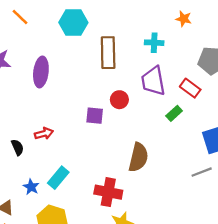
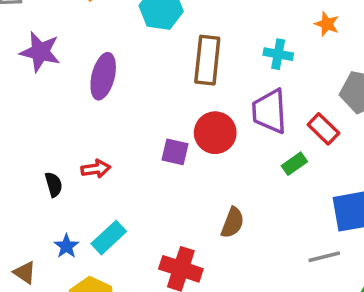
red circle: (119, 100) -> (215, 133), size x1.5
brown semicircle: (138, 157) -> (233, 223), size x0.7

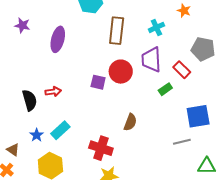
purple star: (40, 52) -> (22, 25), size x0.7
cyan cross: (278, 54) -> (156, 27), turned -35
black semicircle: (54, 184) -> (30, 100), size x1.5

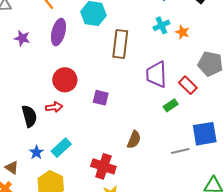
orange star: (184, 11) -> (182, 32), moved
cyan cross: (156, 27) -> (161, 25), moved
purple ellipse: (58, 39) -> (58, 32), moved
red circle: (121, 72) -> (65, 80), moved
gray line: (182, 142) -> (180, 151), moved

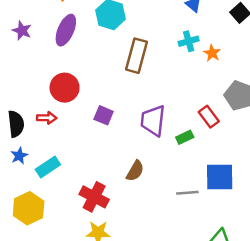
purple trapezoid: (156, 74) -> (153, 121), moved
blue star: (36, 152) -> (19, 156), moved

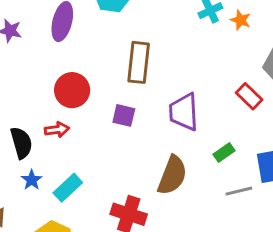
brown rectangle: (136, 56) -> (139, 62), moved
green rectangle: (185, 137) -> (224, 153), moved
brown semicircle: (135, 171) -> (172, 175), size x1.5

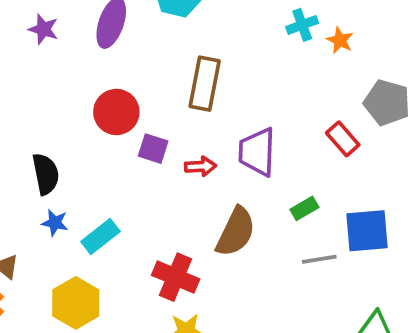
purple square: (124, 115) -> (153, 149), moved
red arrow: (57, 130) -> (200, 166), moved
blue star: (32, 180) -> (55, 223), turned -30

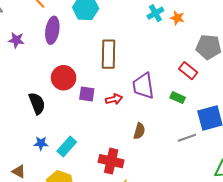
black semicircle: (46, 174) -> (37, 103), moved
green rectangle: (304, 208) -> (178, 98), moved, turned 64
brown semicircle: (236, 232) -> (139, 131), size x0.6

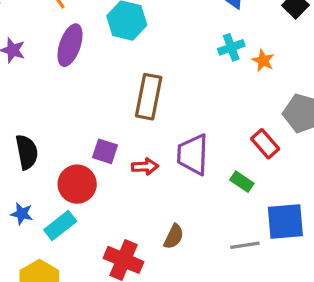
red circle: (64, 78) -> (77, 184), moved
brown semicircle: (139, 131) -> (174, 237), moved

